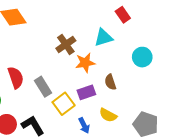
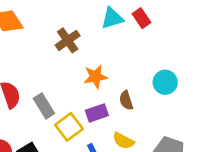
cyan triangle: (103, 38) -> (112, 18), moved
brown cross: (66, 44) -> (68, 40), moved
cyan circle: (142, 57) -> (165, 82), moved

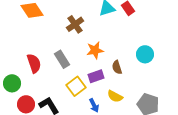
gray rectangle: (44, 106) -> (62, 59), moved

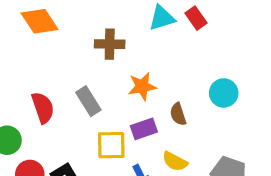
brown cross: (75, 24) -> (110, 44), turned 36
yellow square: (76, 86) -> (111, 145), turned 36

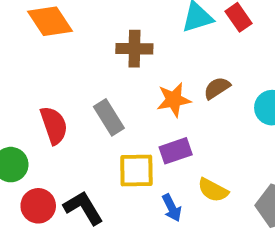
brown semicircle: (178, 114) -> (217, 88), moved, turned 75

